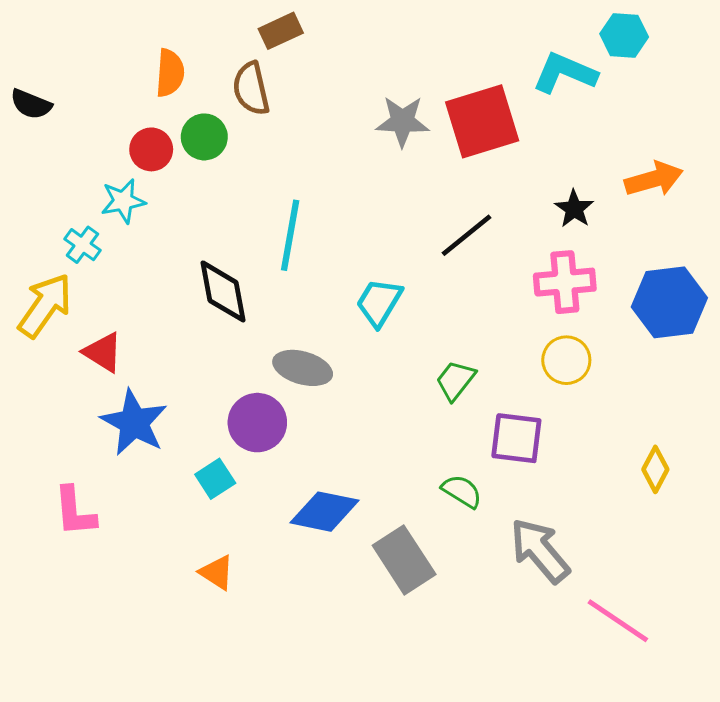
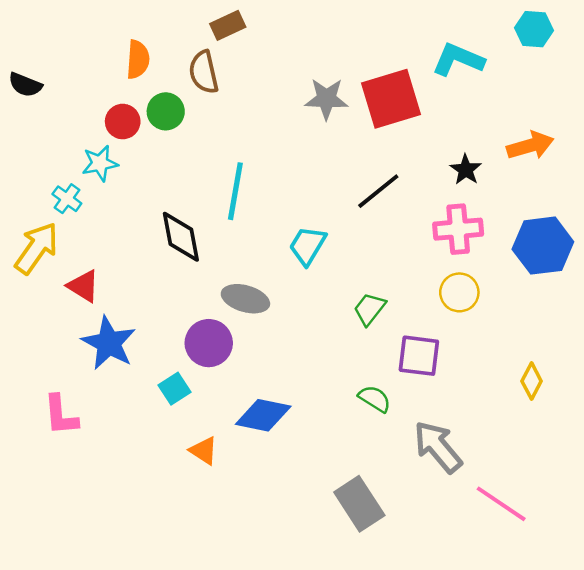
cyan hexagon: (624, 35) -> (534, 29), moved
gray rectangle: (404, 560) -> (359, 504), moved
orange triangle: (217, 572) -> (204, 451), moved

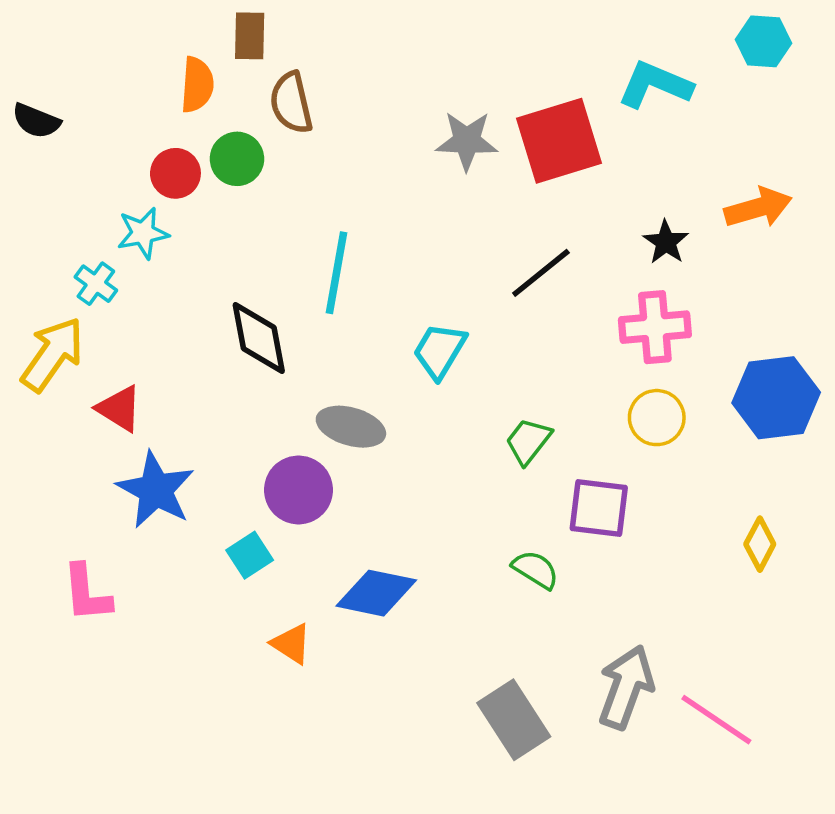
brown rectangle: (228, 25) -> (250, 36), moved, turned -64
blue hexagon: (543, 246) -> (776, 398), moved
gray arrow: (438, 447) -> (626, 687), moved, turned 60

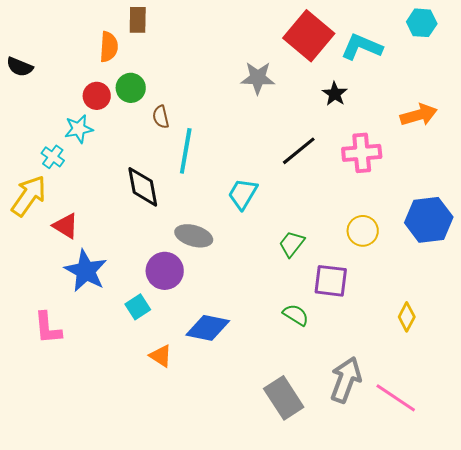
brown semicircle: (291, 103) -> (161, 117), moved, size x0.7
red square: (559, 141) -> (309, 36), moved, turned -33
black star: (666, 242) -> (335, 94), moved
pink cross: (655, 327) -> (362, 153), moved
yellow diamond: (760, 544) -> (407, 317), moved

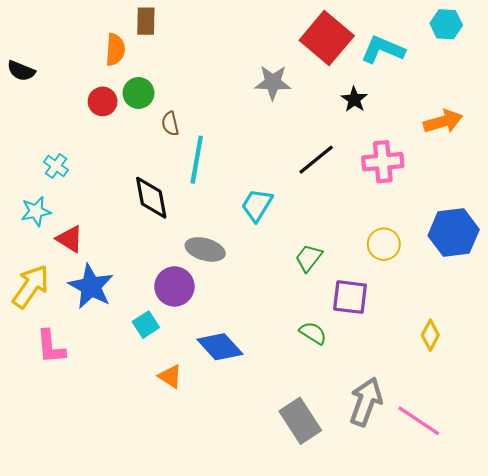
cyan star: (79, 129) -> (36, 211), moved
yellow arrow: (29, 196) -> (31, 286), moved
blue diamond: (208, 328) -> (220, 347), turned 36

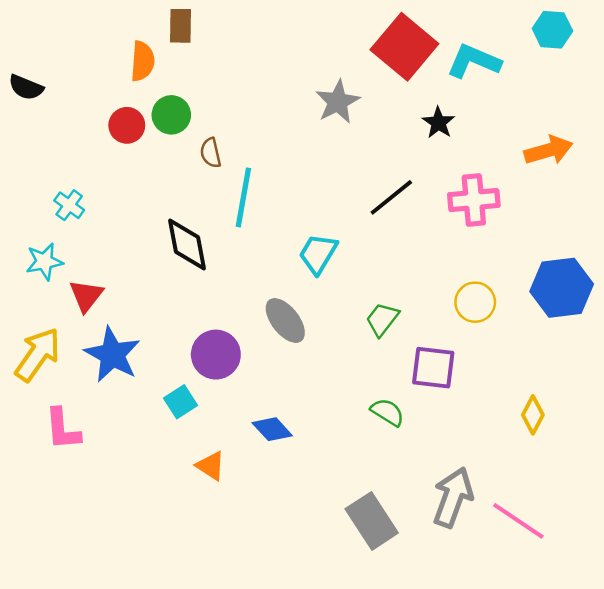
gray star: (273, 82) -> (338, 102), turned -30
red triangle: (70, 239) -> (86, 296), turned 36
gray ellipse: (205, 249) -> (285, 320), moved, turned 36
blue diamond: (220, 347) -> (272, 429), size x0.7

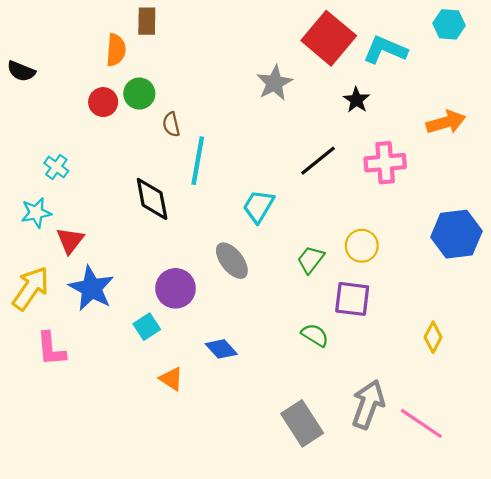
yellow circle: (475, 302) -> (362, 246), moved

